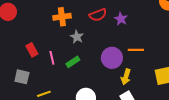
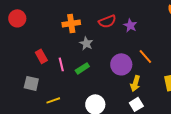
orange line: (136, 50) -> (145, 56), turned 49

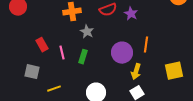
orange line: (145, 56) -> (146, 45), turned 49
green rectangle: (82, 68) -> (83, 57), turned -40

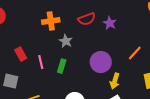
orange line: (146, 45) -> (135, 53), moved, turned 35

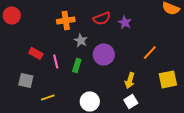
red rectangle: (21, 54) -> (36, 53), turned -32
purple circle: (101, 62) -> (104, 54), moved

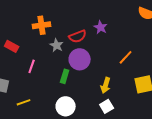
red semicircle: (102, 18) -> (78, 36), moved
red rectangle: (36, 53) -> (12, 46), moved
pink line: (56, 61) -> (32, 66), turned 32
green rectangle: (77, 65) -> (65, 76), moved

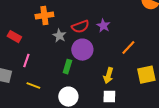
purple star: (101, 27) -> (103, 26), moved
pink line: (32, 66) -> (26, 61), moved
yellow line: (24, 102) -> (33, 86), moved, turned 40
white square: (107, 106) -> (109, 97), turned 32

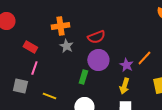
purple star: (103, 26) -> (126, 65), moved
gray star: (59, 36) -> (66, 46), moved
pink line: (26, 61) -> (34, 68), moved

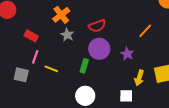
orange cross: (60, 26) -> (61, 15), turned -30
orange line: (144, 58) -> (145, 31), moved
yellow arrow: (124, 86) -> (139, 78), moved
yellow line: (49, 96) -> (51, 69), moved

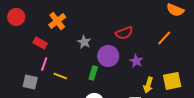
orange cross: (61, 15) -> (57, 21), moved
red semicircle: (97, 26) -> (124, 33), moved
orange line: (145, 31) -> (164, 38), moved
gray star: (67, 35) -> (84, 42), moved

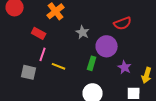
purple star: (136, 61) -> (125, 67), moved

